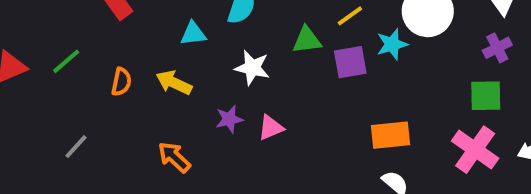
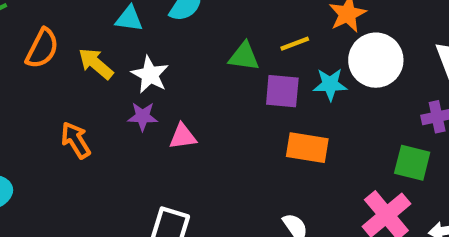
white star: (252, 68) -> (150, 75), moved
orange semicircle: (121, 82) -> (42, 48), size x1.4
orange rectangle: (391, 135) -> (307, 148), moved

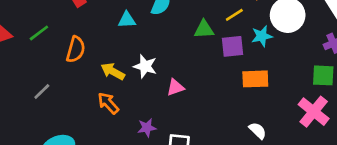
yellow arrow: (96, 64) -> (113, 71), moved
white star: (150, 75) -> (145, 66), moved
purple star: (143, 116) -> (147, 128), moved

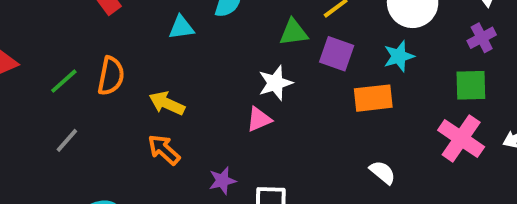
green line: (39, 33) -> (64, 81), moved
cyan star: (262, 36) -> (399, 56), moved
purple square: (232, 46) -> (337, 54), turned 30
white star: (145, 66) -> (275, 83), moved, turned -30

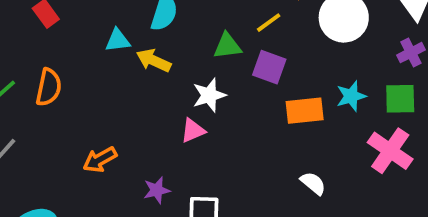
cyan star: (399, 56) -> (351, 96), moved
yellow arrow: (167, 103) -> (154, 60), moved
orange arrow: (164, 150) -> (100, 160), turned -72

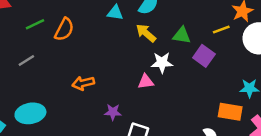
yellow line: (269, 23) -> (221, 30), moved
yellow arrow: (154, 60) -> (146, 33), moved
orange rectangle: (305, 111) -> (230, 112), moved

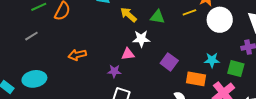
purple square: (204, 56) -> (169, 62), moved
purple star: (113, 112) -> (114, 71), moved

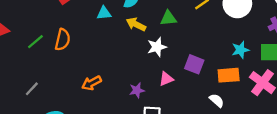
gray line: (31, 36) -> (32, 89), moved
pink triangle: (128, 54) -> (166, 79), moved

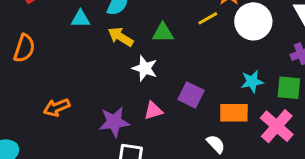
white star: (157, 47) -> (145, 68), turned 30
purple star: (137, 90) -> (114, 122), size x1.5

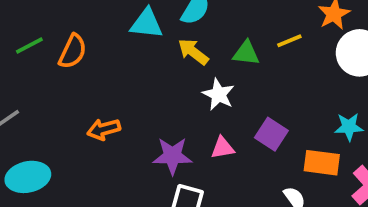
yellow line: (208, 18) -> (289, 41), moved
cyan triangle: (81, 19) -> (147, 24), size x1.4

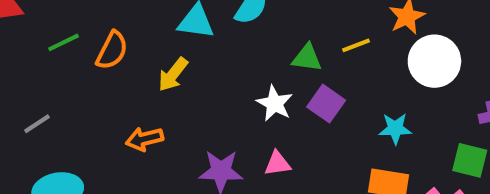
yellow arrow: (193, 52) -> (173, 74), moved, turned -92
cyan star: (349, 127) -> (395, 129), moved
purple square: (271, 134) -> (326, 104), moved

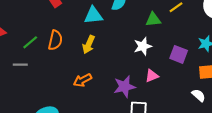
white star: (275, 103) -> (143, 46), turned -30
purple square: (326, 104) -> (179, 54), moved
gray line: (37, 124) -> (20, 65), moved, turned 48

